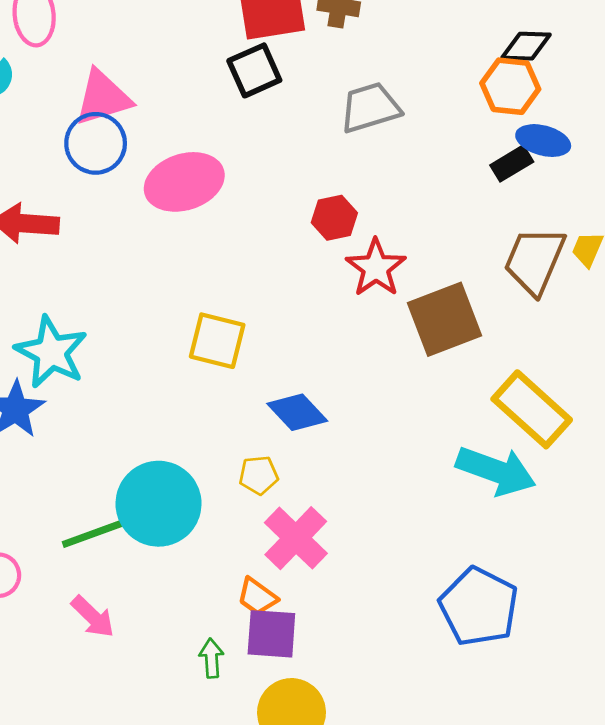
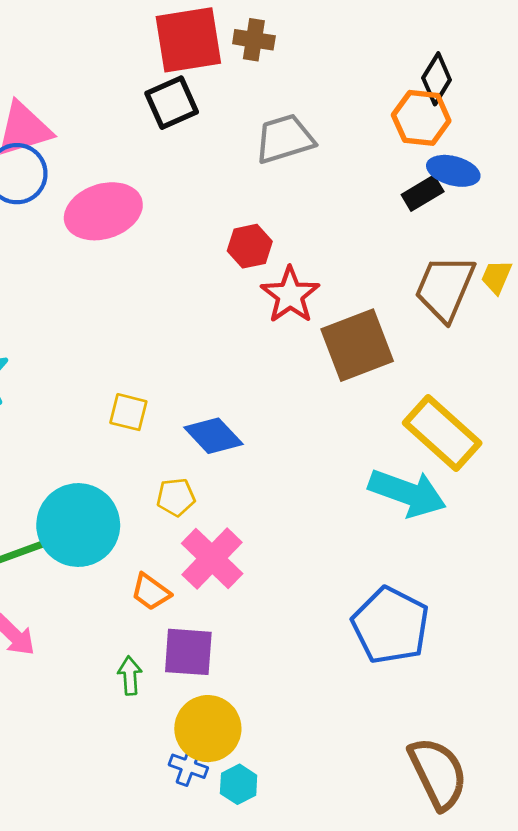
black diamond: (526, 46) -> (437, 79), turned -60
yellow square: (217, 341) -> (128, 412), moved, size x0.7
orange trapezoid: (257, 597) -> (151, 592), moved

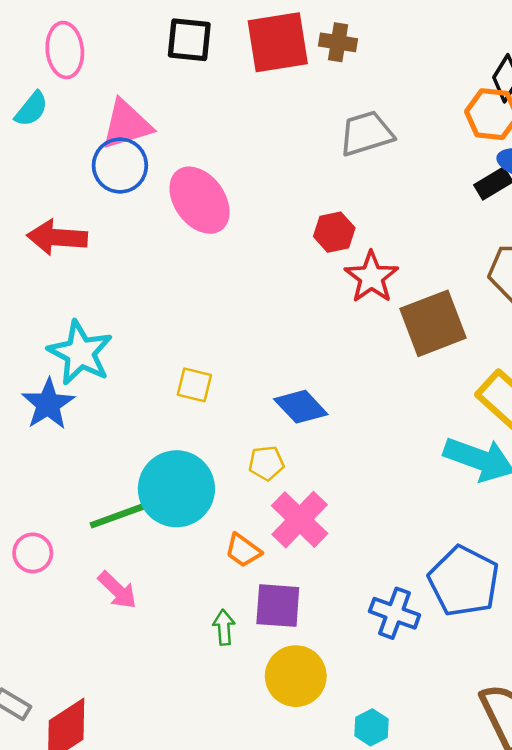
black square: (172, 103) -> (189, 40), moved, turned 30
pink ellipse: (103, 211) -> (200, 200), turned 72
yellow square: (128, 412) -> (194, 385), moved
blue cross: (188, 766) -> (395, 613), moved, size x1.4
cyan hexagon: (239, 784) -> (371, 727), moved

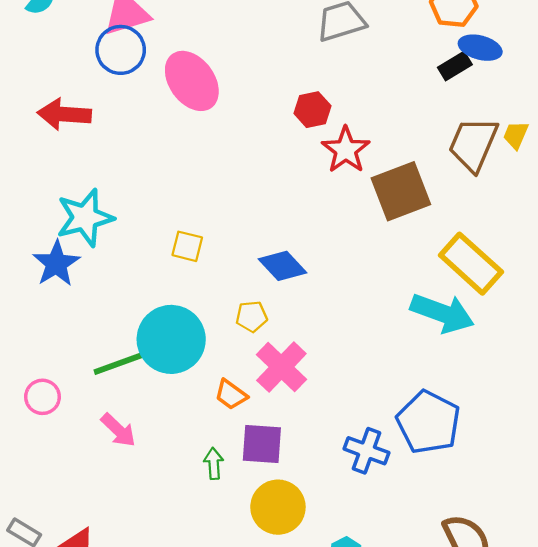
cyan star: (80, 353) -> (85, 218), turned 30

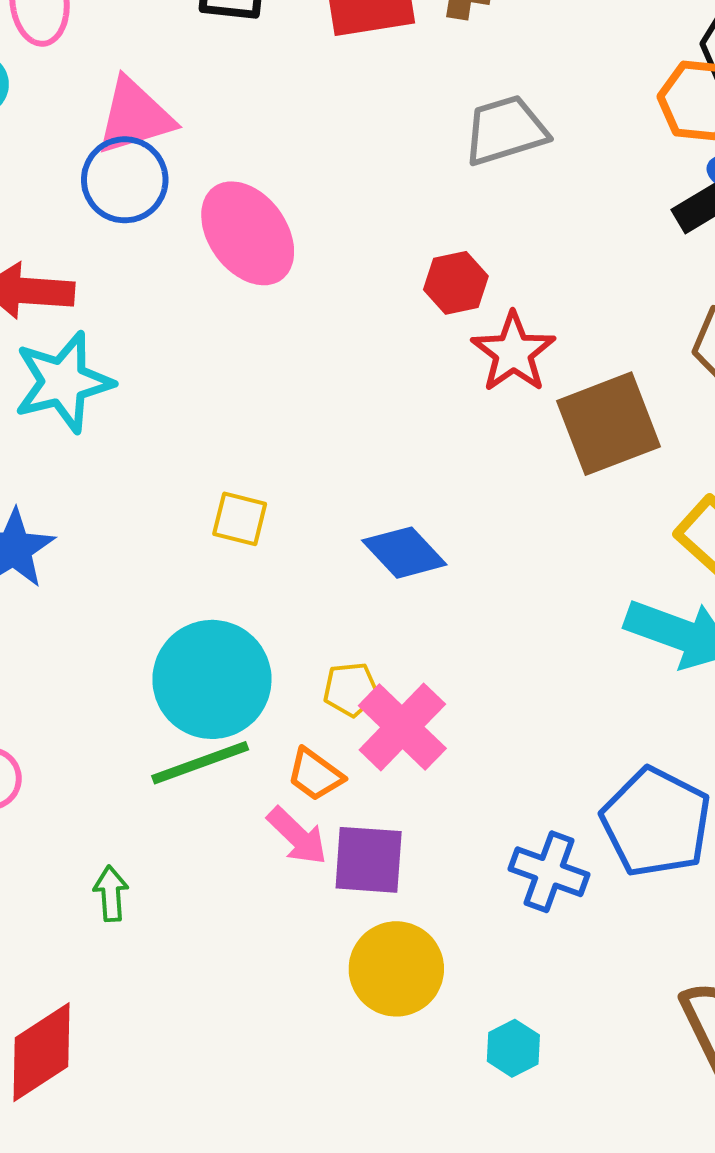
cyan star: (85, 218) -> (63, 382), moved
yellow pentagon: (252, 316) -> (351, 689), moved
green line: (122, 362) -> (200, 763), moved
pink arrow: (118, 430) -> (297, 836), moved
green arrow: (214, 463) -> (111, 894), moved

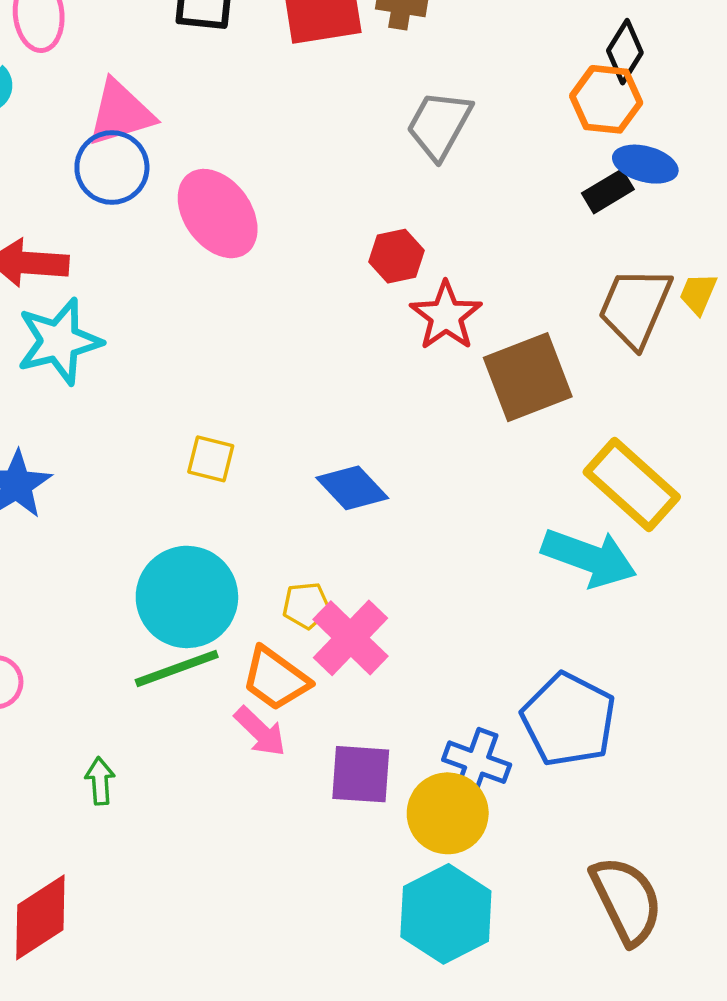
gray trapezoid: (505, 130) -> (439, 125), turned -44
orange trapezoid: (315, 775) -> (276, 679), size x1.4
purple square: (369, 860) -> (361, 774), moved
yellow circle: (396, 969) -> (448, 813), moved
cyan hexagon: (513, 1048) -> (446, 914), size x2.0

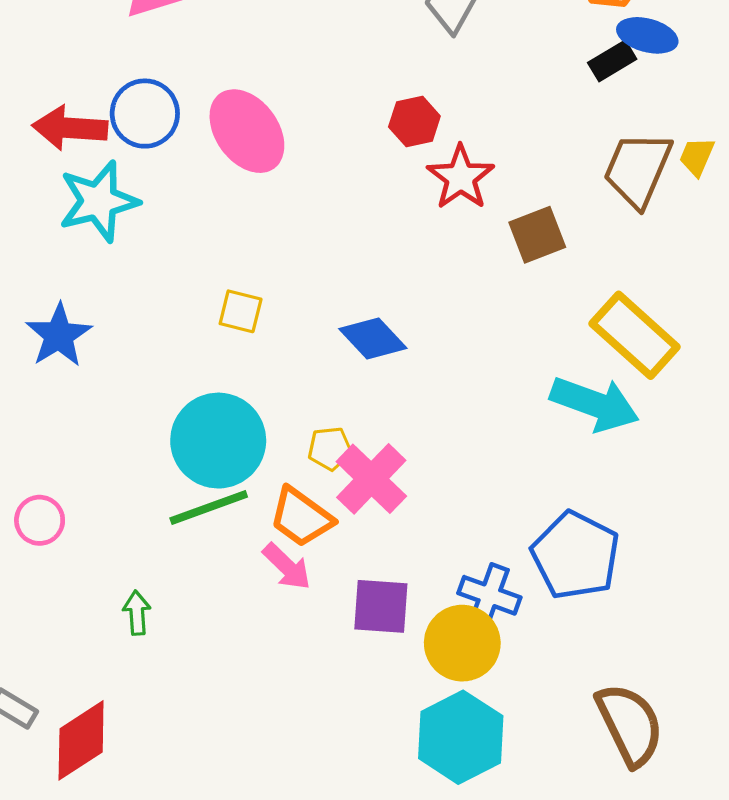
blue circle: (112, 168) -> (145, 114), moved
pink ellipse: (218, 214) -> (247, 131), moved
brown square: (528, 377) -> (537, 235), size x0.7

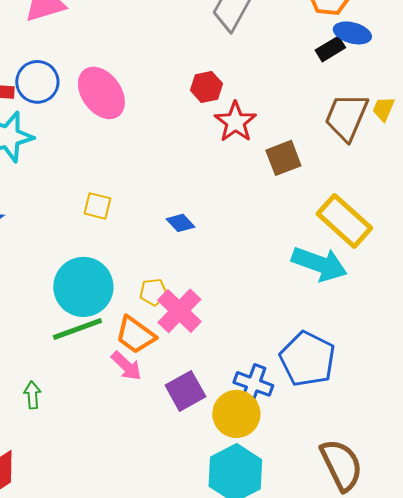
blue diamond: (373, 338) -> (180, 223), size x0.7
purple square: (381, 606) -> (185, 391), turned -33

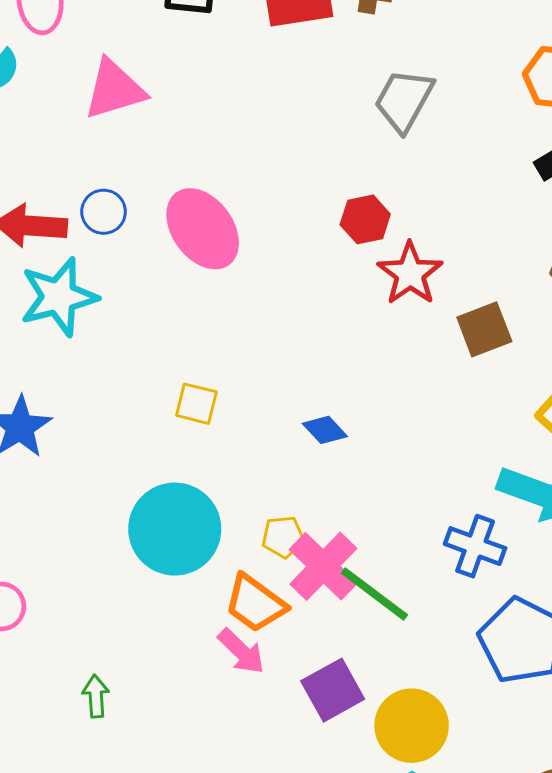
blue circle: (37, 82) -> (104, 212), size x0.7
green line: (77, 329) -> (374, 594), moved, turned 57
blue cross: (253, 384) -> (475, 546), moved

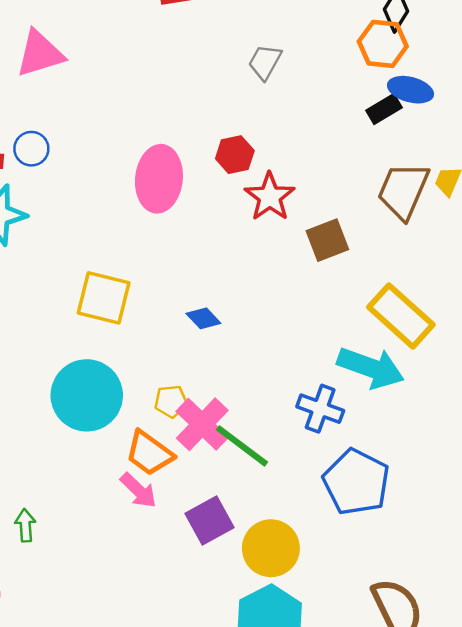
gray trapezoid: (404, 100) -> (265, 62), size x0.7
pink ellipse: (203, 229) -> (159, 179), moved, turned 42
yellow square: (196, 404) -> (104, 298), size x1.6

